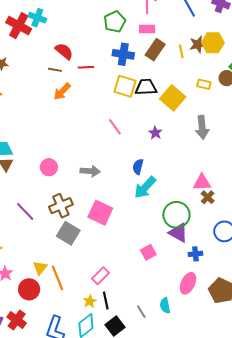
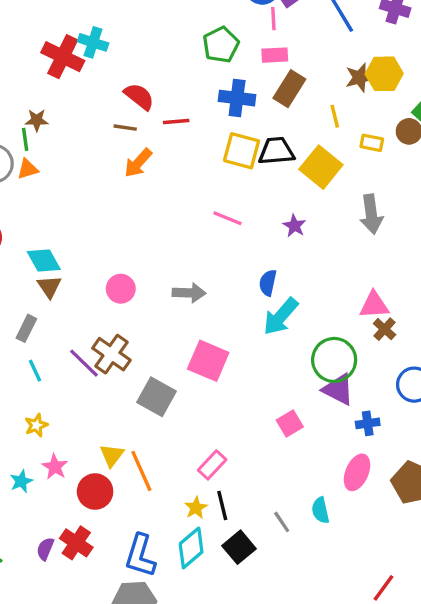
yellow line: (181, 51) -> (335, 116), moved
pink line: (115, 127) -> (227, 218), turned -30
brown cross: (61, 206) -> (111, 354), moved, turned -30

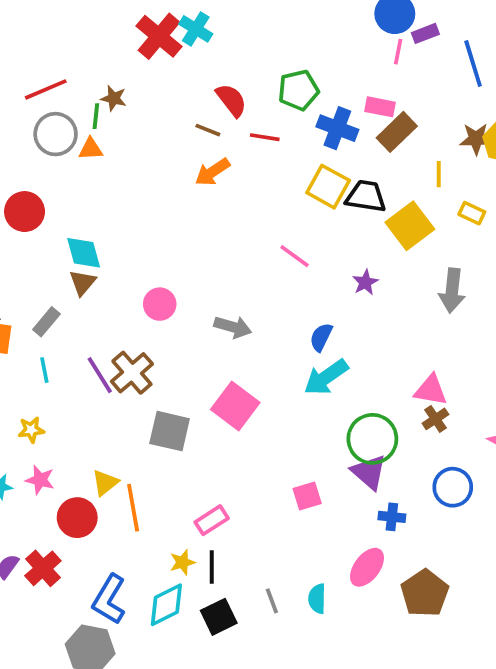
green pentagon: (221, 45) -> (298, 90), moved
pink rectangle: (275, 55) -> (380, 107), moved
gray square: (157, 397) -> (170, 431), turned -30
pink star: (55, 467) -> (40, 480), turned -30

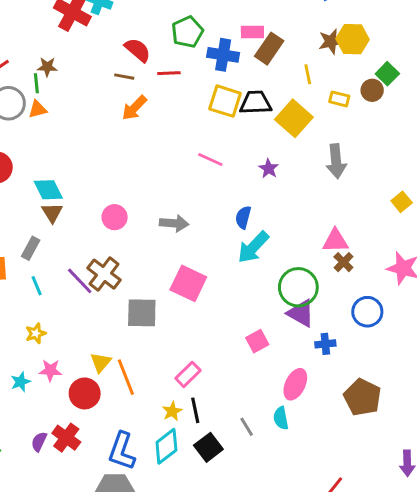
pink ellipse: (367, 567) -> (295, 384), moved

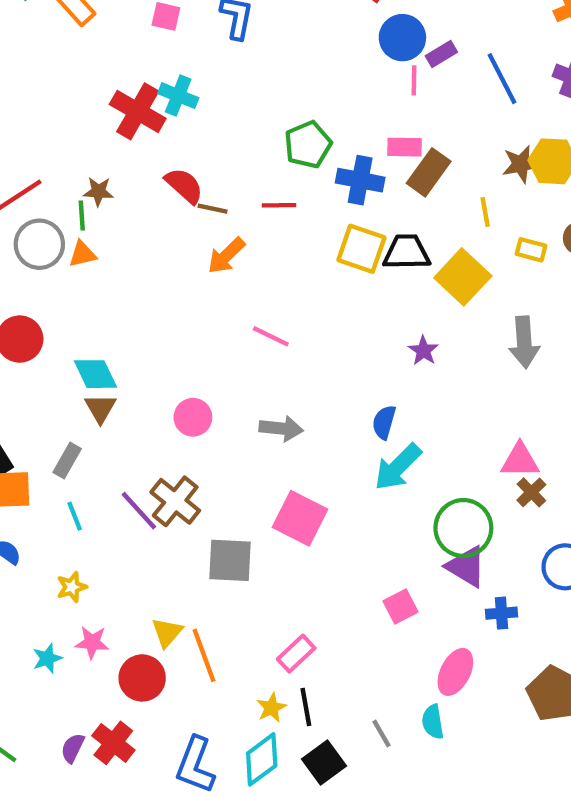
red semicircle: (138, 50) -> (184, 186), moved
pink line: (210, 160) -> (271, 336), moved

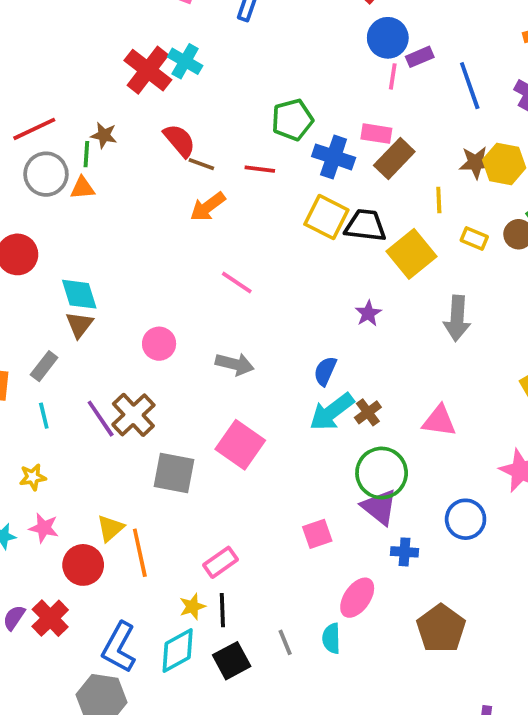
brown cross: (531, 492) -> (368, 412), moved

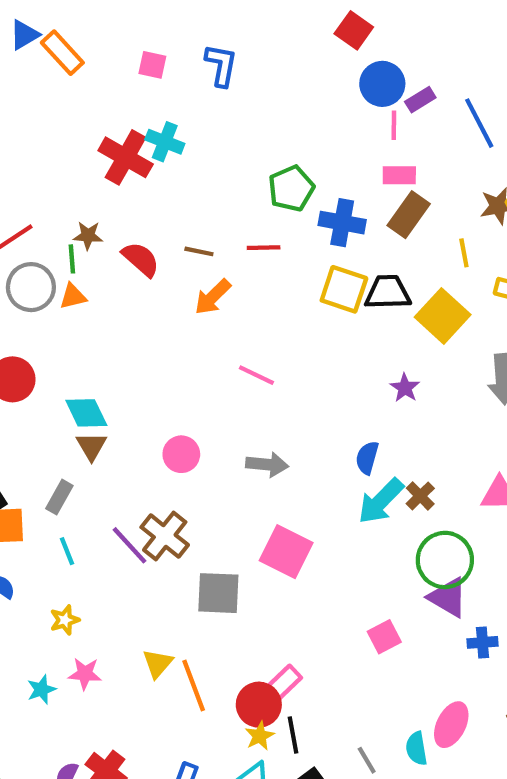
pink rectangle: (376, 134) -> (399, 175), moved
red semicircle: (179, 141) -> (141, 259), moved
red circle: (83, 565) -> (259, 705), moved
pink ellipse: (357, 598) -> (451, 725), moved

